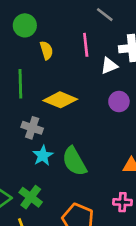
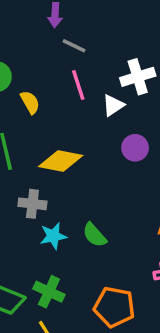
gray line: (105, 15) -> (74, 46), moved
cyan star: (43, 156) -> (53, 236), turned 30
green semicircle: (74, 161) -> (95, 235), size x0.7

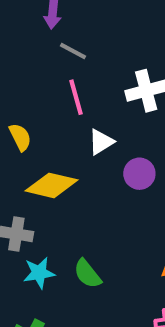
yellow semicircle: (30, 102) -> (20, 137), moved
white triangle: (113, 105) -> (101, 142), moved

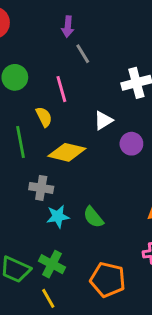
gray line: (73, 51) -> (83, 54), turned 30
pink line: (76, 97) -> (61, 89), moved

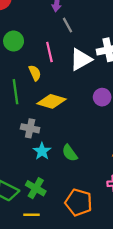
white triangle: (103, 120) -> (81, 59), moved, size x1.5
cyan star: (58, 216) -> (42, 151), turned -30
yellow line: (48, 298) -> (32, 215), turned -63

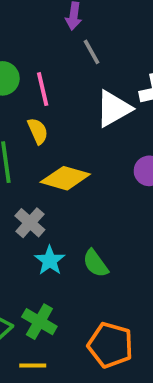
pink line: (49, 52) -> (43, 89), moved
gray cross: (30, 128) -> (30, 223), turned 30

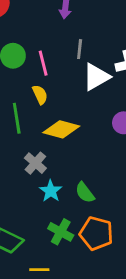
gray line: (91, 52) -> (80, 49), moved, turned 36
green cross: (39, 322) -> (61, 232), moved
orange pentagon: (110, 345) -> (96, 233), moved

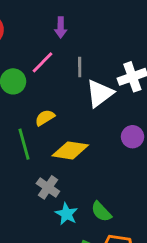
pink line: (43, 63) -> (42, 62), moved, turned 65
yellow semicircle: (40, 95) -> (45, 118), turned -90

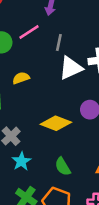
yellow diamond: (70, 150) -> (56, 123), moved
green semicircle: (101, 212) -> (63, 167), moved

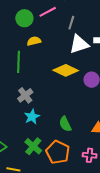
yellow semicircle: (21, 78) -> (34, 41), moved
yellow diamond: (56, 123) -> (66, 70), moved

